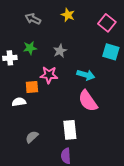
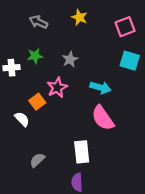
pink square: (107, 23) -> (125, 27), turned 30
pink star: (49, 75) -> (57, 88), turned -30
orange square: (32, 87) -> (37, 102), turned -32
white semicircle: (19, 102) -> (22, 119), turned 56

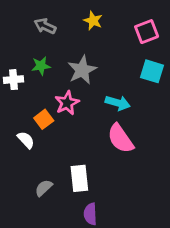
gray star: (70, 59) -> (82, 70), size x1.5
white rectangle: (82, 152) -> (79, 178), moved

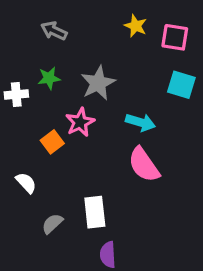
yellow star: (93, 21) -> (136, 26), moved
pink square: (147, 32) -> (175, 37), turned 30
white semicircle: (26, 140) -> (26, 183), moved

